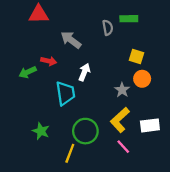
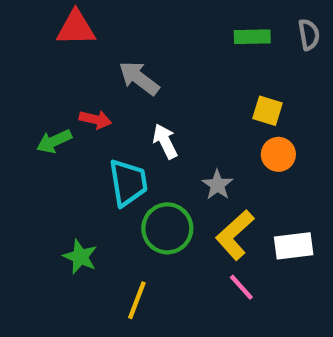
gray semicircle: (108, 28) -> (309, 35), moved
white arrow: (84, 72) -> (165, 141), turned -48
gray star: (122, 90) -> (217, 185), moved
green circle: (85, 131) -> (167, 228), moved

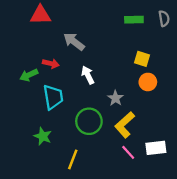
cyan trapezoid: (128, 183) -> (53, 97), moved
white rectangle: (294, 246) -> (156, 148), moved

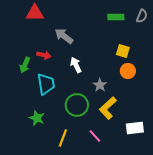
gray semicircle: (164, 18) -> (142, 16), turned 32
green arrow: (29, 75) -> (25, 65), turned -42
pink line: (128, 152) -> (95, 136), moved

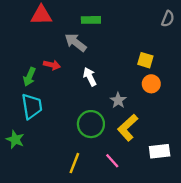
green rectangle: (116, 17) -> (91, 20), moved
cyan trapezoid: (46, 84) -> (32, 106), moved
green star: (37, 118) -> (15, 139), moved

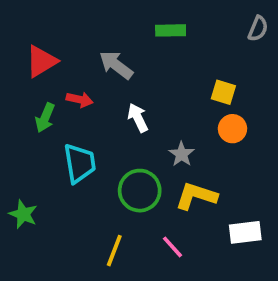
red triangle: (41, 15) -> (41, 61), moved, turned -30
green rectangle: (91, 20) -> (171, 30), moved
cyan trapezoid: (32, 106) -> (80, 163), moved
yellow L-shape: (128, 128) -> (196, 196), turned 60

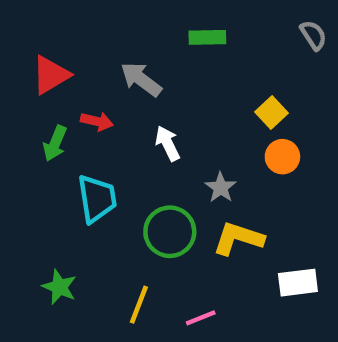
gray semicircle: (258, 29) -> (313, 35), turned -55
yellow square: (223, 92) -> (271, 112), turned 30
green star: (23, 214) -> (59, 287), moved
pink line: (172, 247) -> (201, 318), moved, turned -70

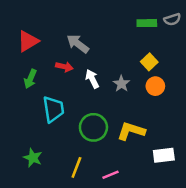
gray semicircle: (313, 35) -> (172, 19), turned 105
green rectangle: (207, 37) -> (147, 23), moved
red arrow: (97, 121) -> (64, 67), moved
gray star: (221, 188) -> (121, 84), moved

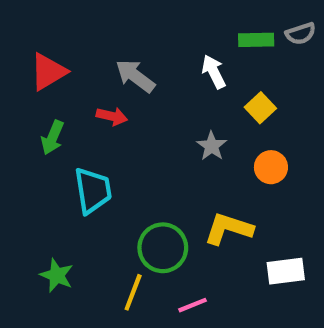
white arrow: (92, 79) -> (214, 72), moved
orange circle: (155, 86) -> (271, 167), moved
green circle: (93, 127) -> (163, 248), moved

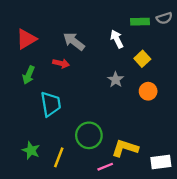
yellow L-shape: (229, 229) -> (125, 148), moved
white rectangle: (286, 271) -> (161, 162), moved
yellow line: (133, 292) -> (59, 157), moved

